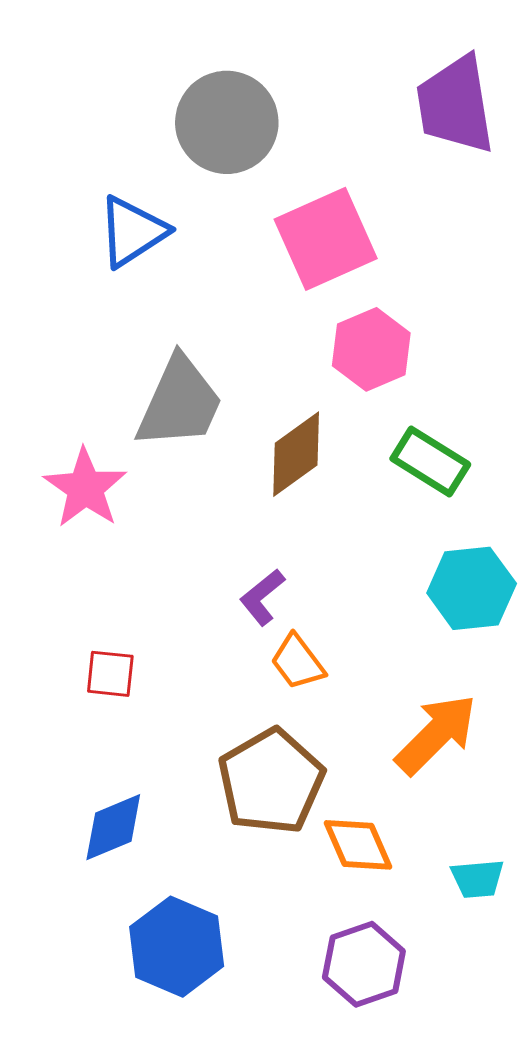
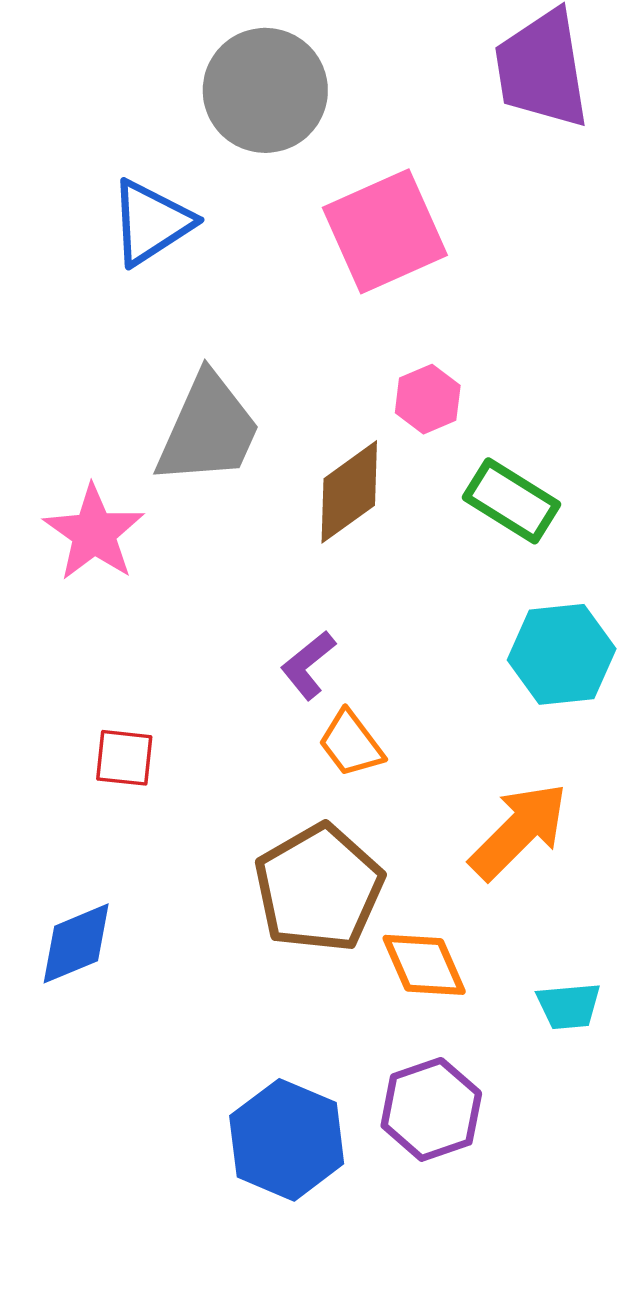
pink hexagon: (371, 349) -> (428, 399), moved, size x0.7
blue diamond: (113, 827) -> (76, 943), moved
blue hexagon: (177, 947) -> (287, 1140), moved

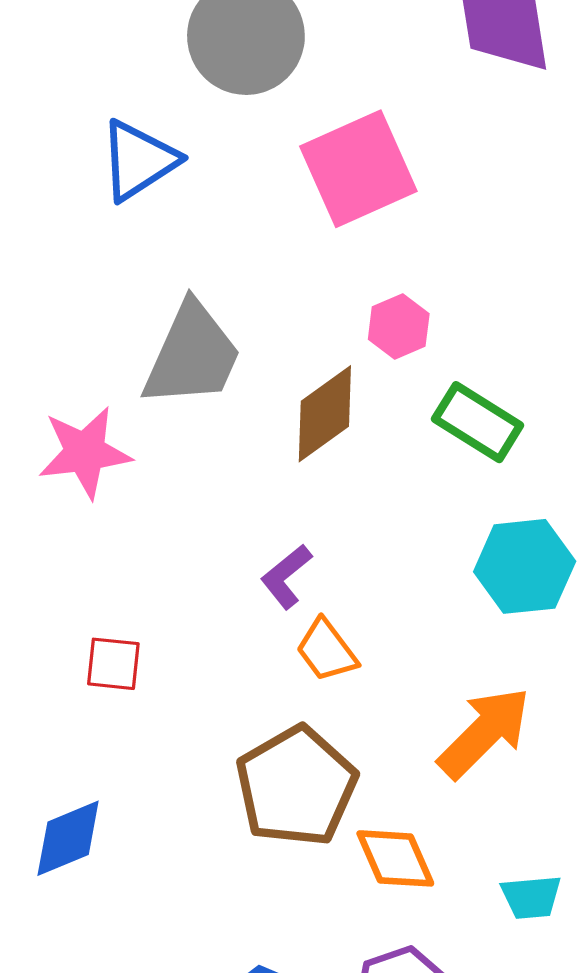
pink star: (94, 533) -> (85, 452), turned 30

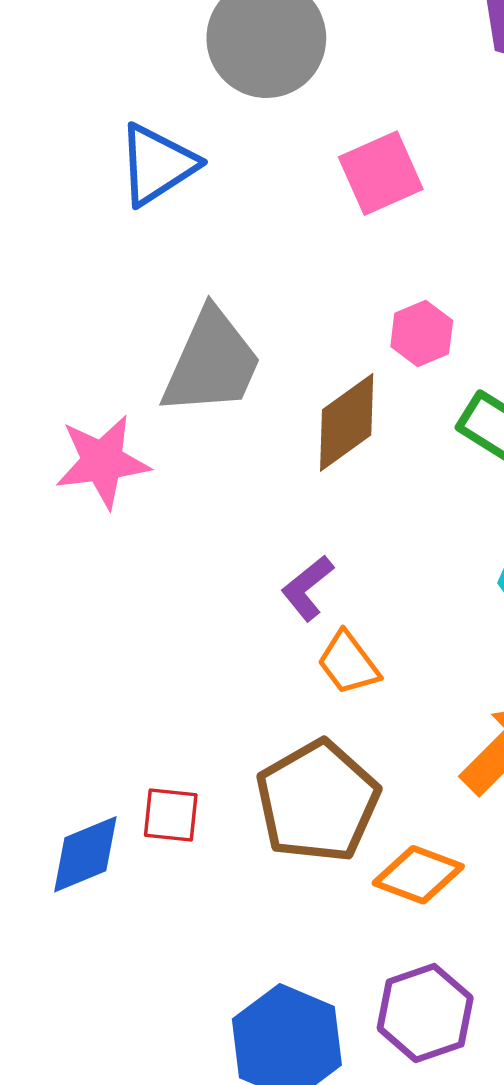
pink square: (358, 169) -> (381, 173), size x0.7
red square: (113, 664) -> (171, 815), moved
orange diamond: (395, 858) -> (418, 875), turned -46

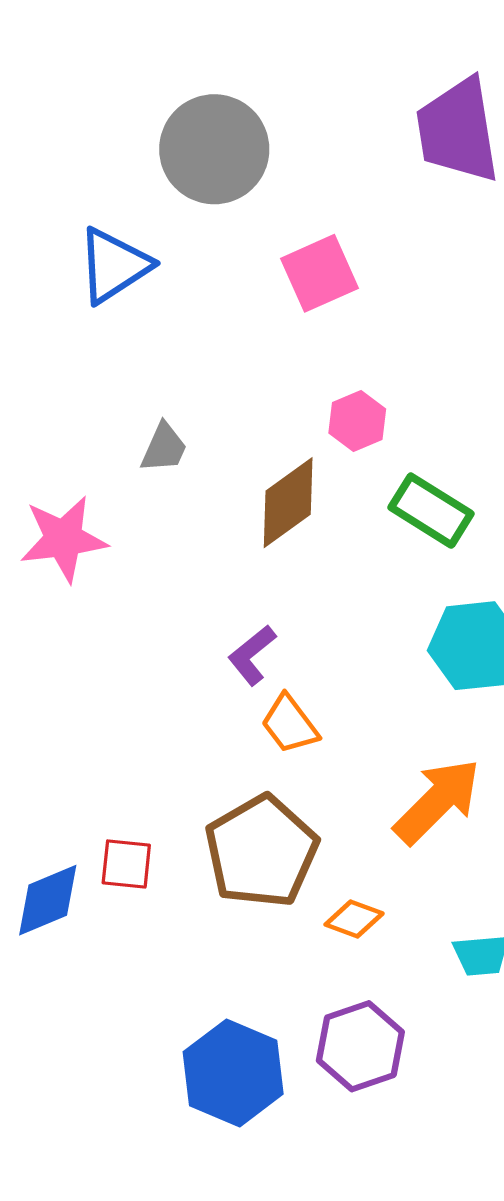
gray trapezoid: (212, 363) -> (164, 448), size x0.5
orange diamond: (418, 875) -> (354, 919), size x0.7

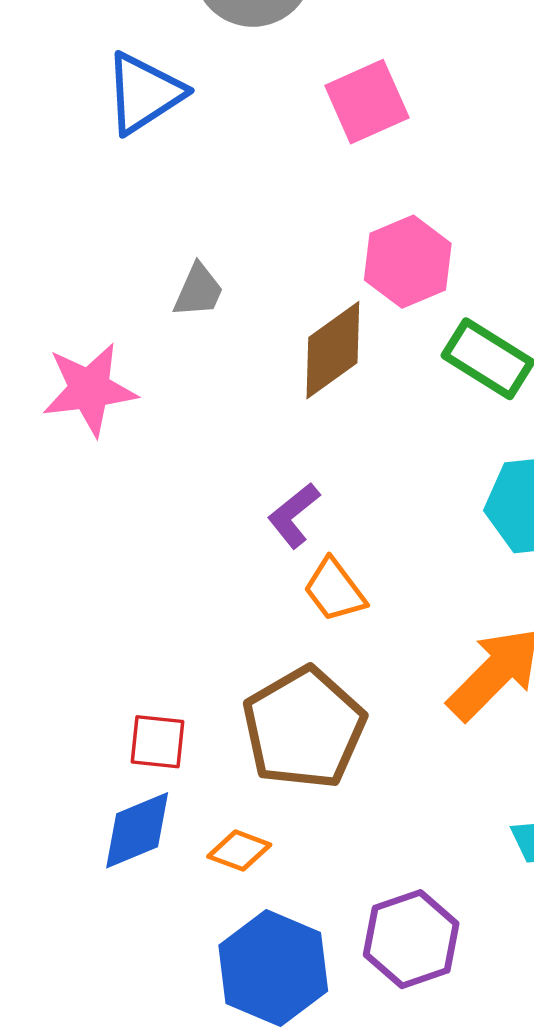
pink hexagon: (357, 421) -> (408, 262), size x1.4
blue diamond: (48, 900) -> (137, 830), moved
orange diamond: (354, 919) -> (239, 851), moved

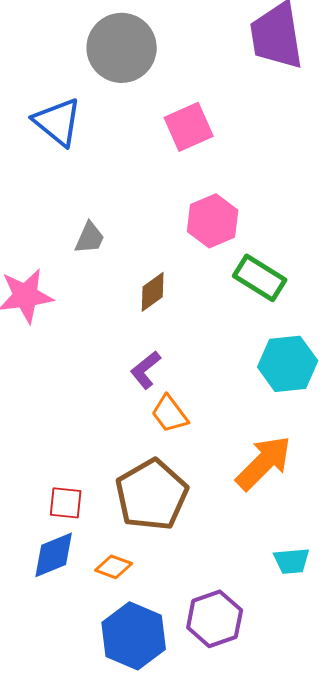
blue triangle: (144, 93) -> (58, 122), turned -48
brown diamond: (333, 350) -> (153, 292), moved, size x0.7

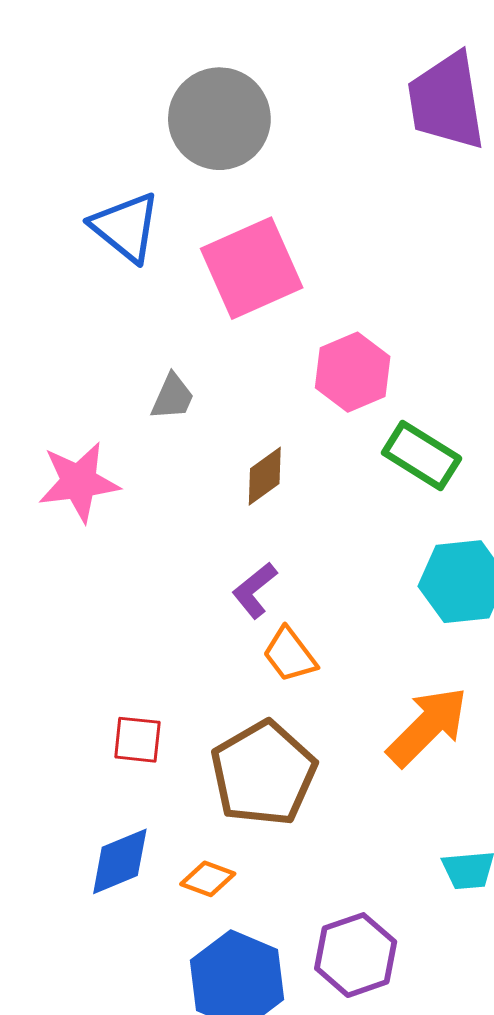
pink square: (189, 127) -> (252, 268), moved, size x1.4
red square: (66, 503) -> (137, 740), moved

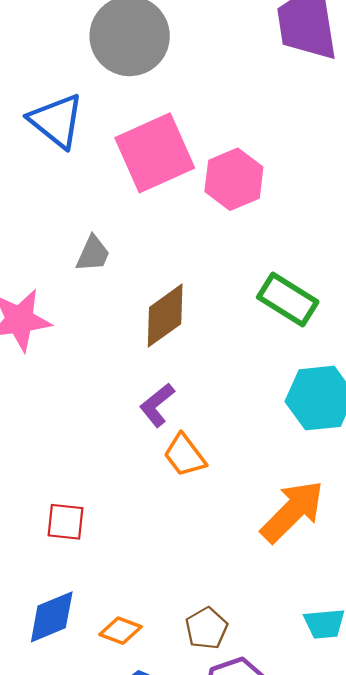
pink hexagon: (353, 372) -> (234, 179), moved
brown diamond: (265, 476) -> (165, 316), size x1.4
brown pentagon: (263, 773) -> (206, 628), moved, size x0.5

